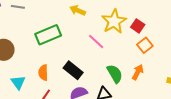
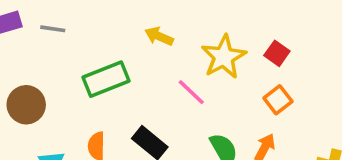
red square: (138, 26) -> (277, 53), moved

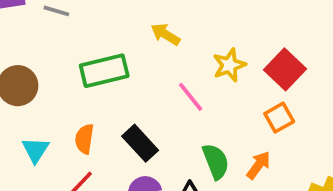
red square: (277, 53) -> (285, 69), size x1.5
yellow star: (224, 57) -> (229, 65), size x0.7

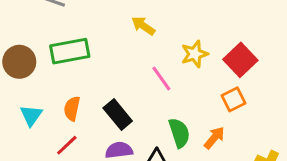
green rectangle: (104, 71) -> (70, 51), moved

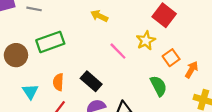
yellow star: (195, 54) -> (146, 41), moved
red square: (240, 60) -> (164, 15), moved
green semicircle: (179, 133) -> (158, 86), moved
orange arrow: (214, 138) -> (192, 70), moved

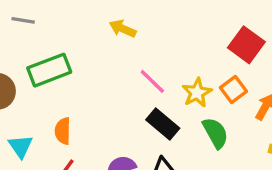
red square: (164, 15) -> (246, 45), moved
yellow star: (146, 41) -> (197, 93), moved
black rectangle: (91, 81) -> (163, 124), moved

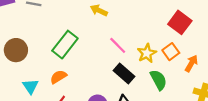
green rectangle: (49, 70) -> (65, 45), moved, turned -32
orange semicircle: (63, 131) -> (58, 77), turned 56

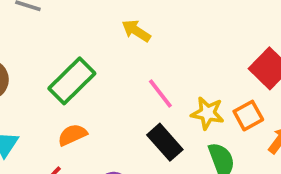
yellow star: (147, 53) -> (208, 113), turned 30
orange semicircle: (58, 77) -> (72, 135), moved

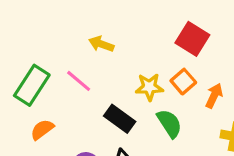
yellow arrow: (136, 31) -> (101, 44), moved
pink line: (160, 94) -> (79, 81), moved

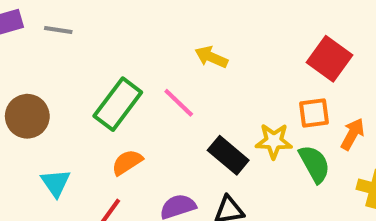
orange square: (183, 82) -> (314, 113), turned 30
yellow star: (149, 87) -> (274, 141), moved
green semicircle: (169, 123) -> (314, 164), moved

